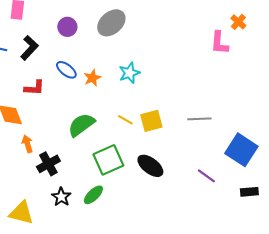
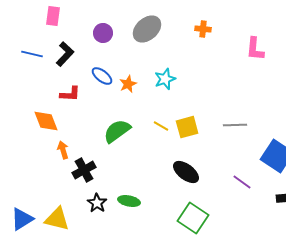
orange cross: (238, 22) -> (203, 29), moved, turned -35
green square: (108, 160) -> (193, 218), moved, turned -32
green ellipse: (93, 195) -> (129, 201), turned 55

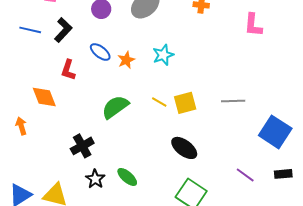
red L-shape: (70, 94) -> (68, 70), turned 105
orange arrow: (63, 150) -> (21, 126), moved
purple line: (242, 182) -> (245, 175), moved
green ellipse: (129, 201) -> (127, 177), turned 30

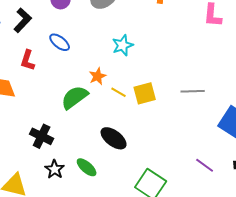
orange star: (126, 60) -> (98, 76), moved
black cross: (82, 146) -> (42, 136), turned -35
black ellipse: (184, 148) -> (114, 138), moved

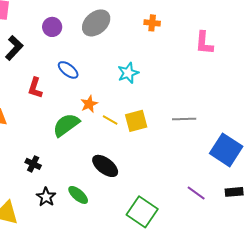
blue ellipse: (60, 42) -> (68, 70), moved
cyan star: (123, 45) -> (128, 73), moved
red L-shape: (28, 60) -> (35, 88), moved
black cross: (42, 136) -> (33, 164), size x0.7

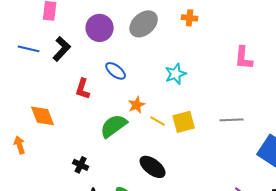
orange cross: (152, 23) -> (190, 18), moved
purple circle: (52, 27) -> (100, 28), size x1.4
pink L-shape: (204, 43) -> (244, 58), moved

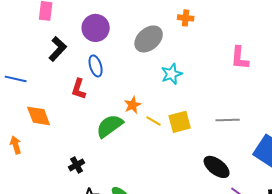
gray ellipse: (144, 24) -> (149, 39), moved
blue line: (29, 49) -> (16, 79), moved
blue ellipse: (116, 71) -> (96, 66), moved, turned 35
black cross: (81, 165) -> (77, 165), turned 35
black ellipse: (153, 167) -> (217, 167), moved

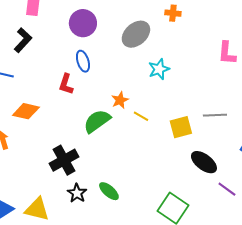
black L-shape: (58, 49) -> (23, 40), moved
orange diamond: (39, 116) -> (26, 111), turned -56
yellow square: (180, 122) -> (181, 127), moved
black cross: (77, 165) -> (64, 160), size x1.8

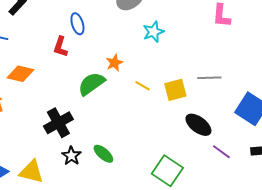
yellow line: (141, 116) -> (142, 86), moved

